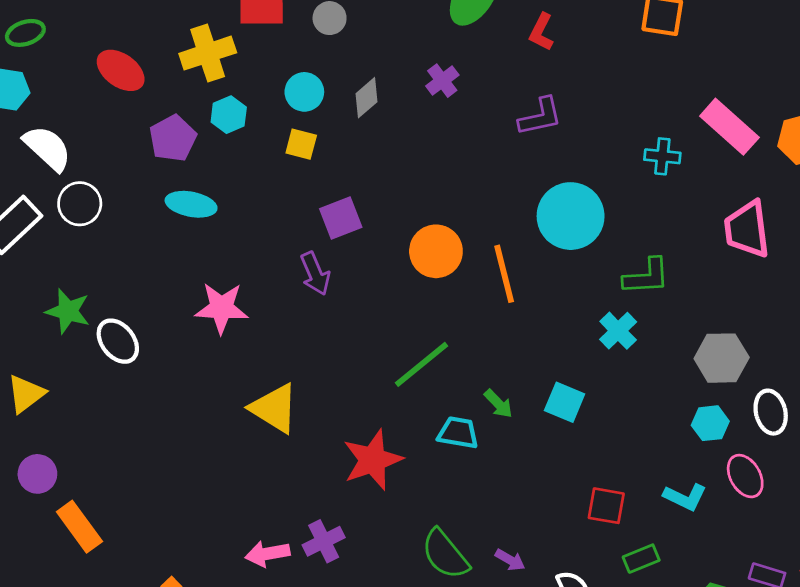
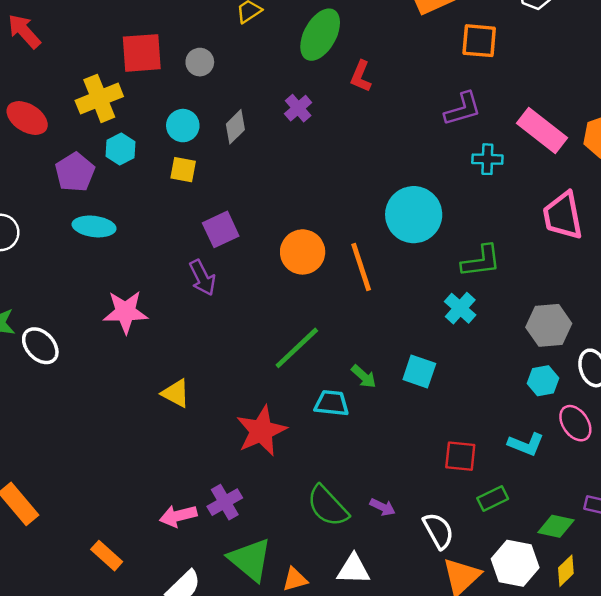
red L-shape: (541, 32) -> (361, 76), moved
purple L-shape: (540, 117) -> (463, 109), moved
yellow triangle: (274, 408) -> (176, 393), size x0.7

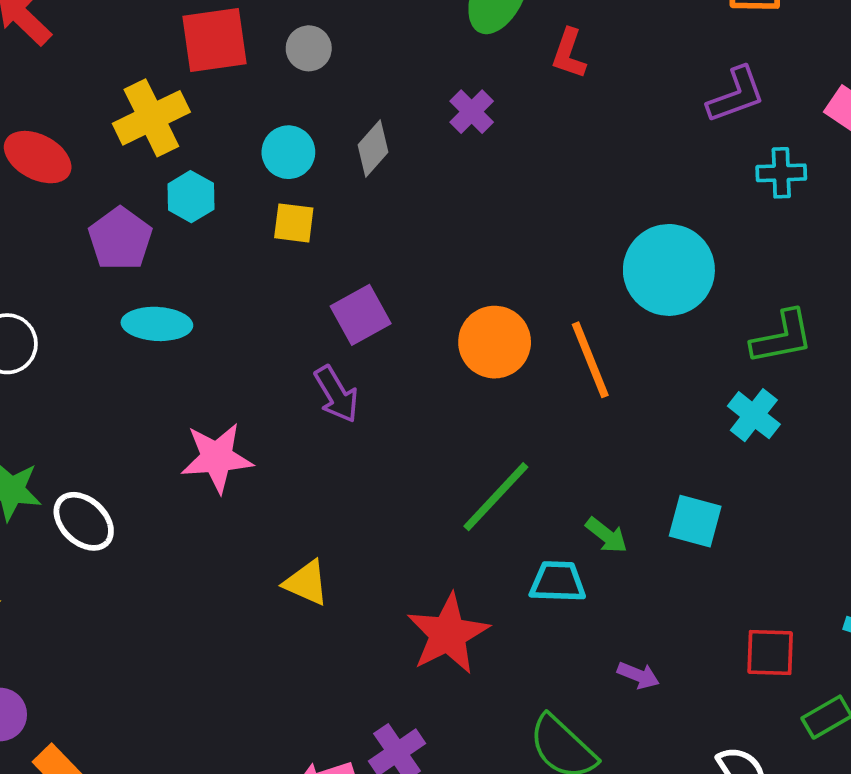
purple arrow: (383, 507) -> (638, 675), moved

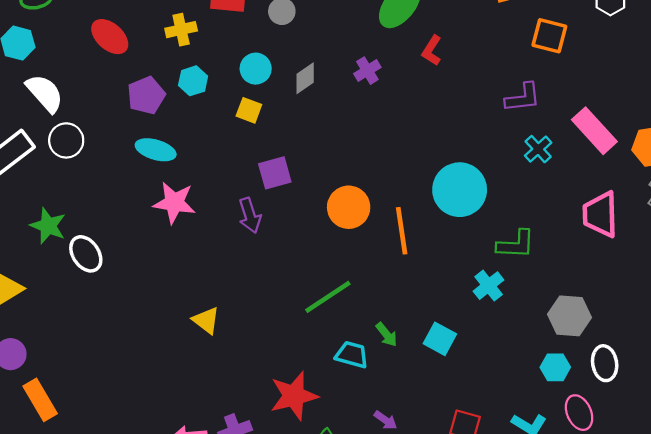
yellow cross: (151, 118) -> (181, 30), size x0.7
cyan cross: (781, 173) -> (538, 149), turned 36
pink star: (217, 458) -> (174, 203), moved
red star: (448, 634) -> (294, 396), moved

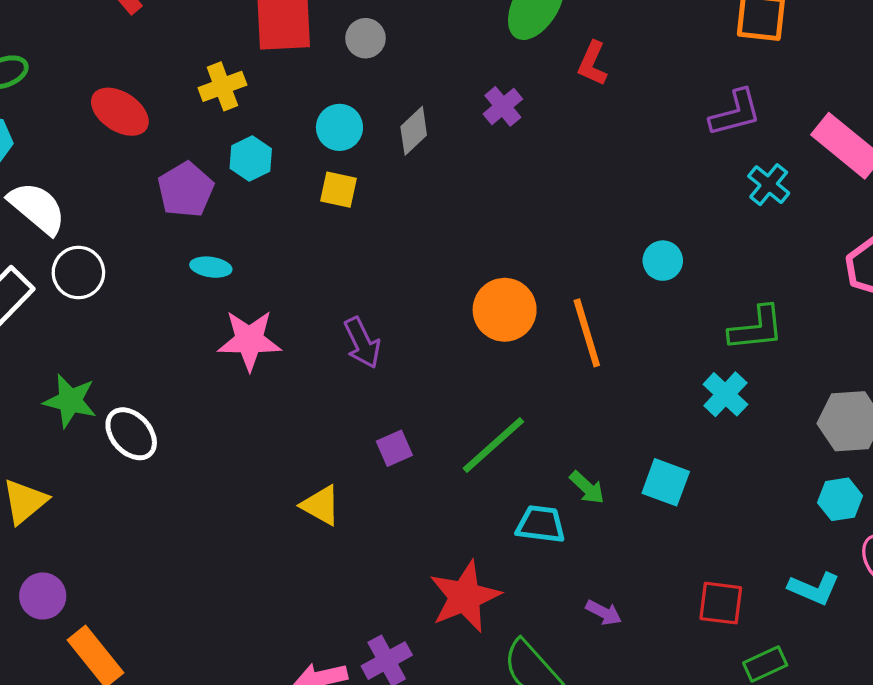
cyan ellipse: (156, 150) -> (211, 267), size x0.7
purple square: (275, 173) -> (394, 448), moved, size x0.7
cyan circle: (460, 190) -> (663, 261), size x0.5

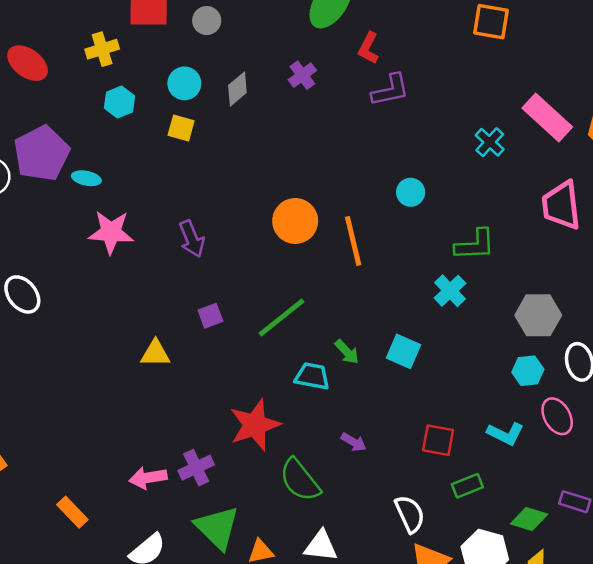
purple L-shape: (735, 113) -> (390, 90), moved
purple pentagon: (186, 190) -> (42, 153), moved, size x1.4
yellow triangle: (321, 505) -> (155, 354), turned -32

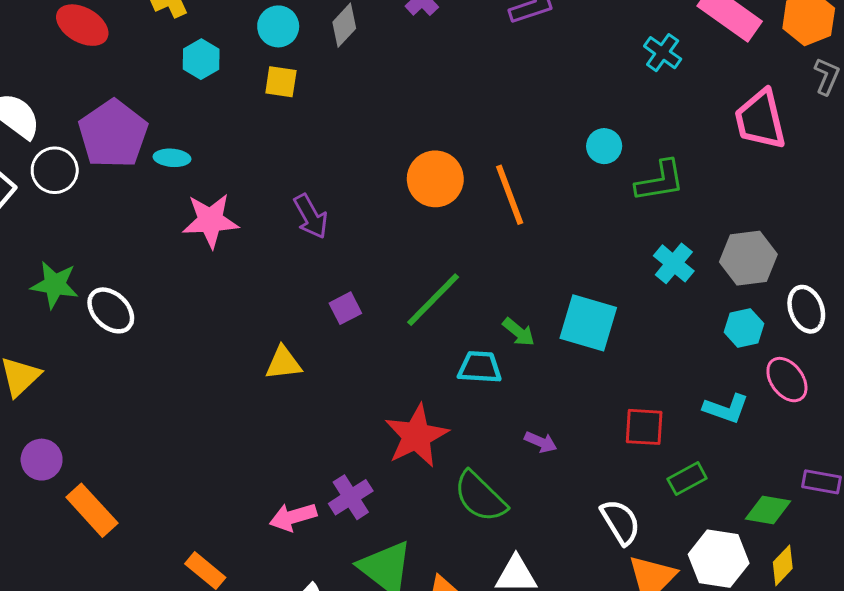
cyan circle: (411, 192) -> (604, 146), moved
cyan cross: (450, 291) -> (674, 263), moved
cyan square: (404, 351) -> (588, 323), size x1.4

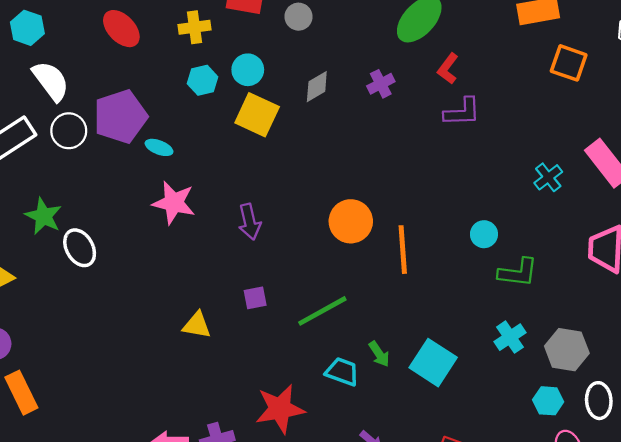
cyan circle: (278, 26) -> (248, 70), moved
yellow square: (281, 82) -> (257, 115), size x1.6

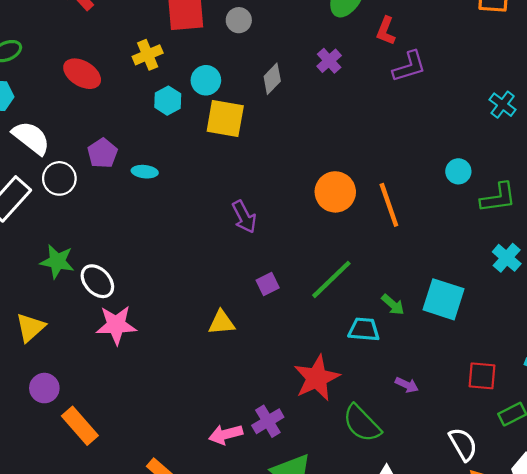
purple pentagon: (120, 117) -> (102, 153), size x0.6
pink star: (174, 203) -> (116, 325), moved

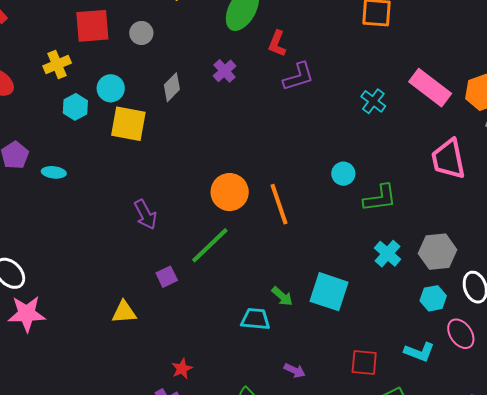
cyan cross: (503, 105) -> (373, 101), moved
green line: (331, 279) -> (210, 245), moved
red star: (317, 378) -> (182, 369), moved, size x0.5

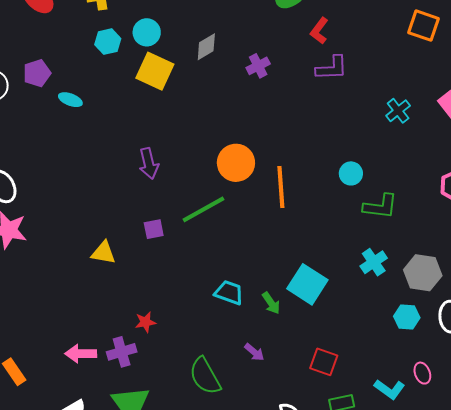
purple cross: (225, 71) -> (258, 66), moved
green arrow: (282, 296) -> (271, 303), moved
pink ellipse: (461, 334) -> (422, 373), moved, size x0.7
cyan L-shape: (419, 352) -> (389, 389), moved

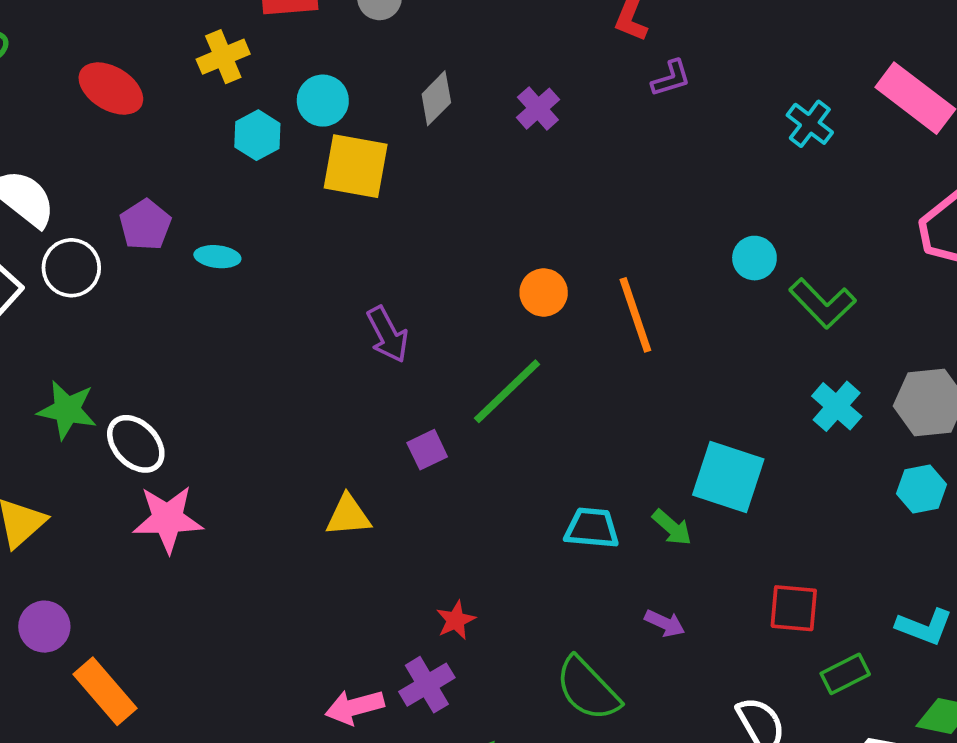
purple L-shape: (332, 68) -> (671, 78), size x0.7
orange circle: (236, 163) -> (544, 292), size x0.7
green L-shape: (380, 206) -> (822, 303), turned 54

